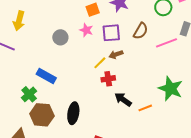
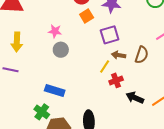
pink star: (86, 30) -> (55, 31), moved
brown semicircle: (141, 31) -> (142, 55), moved
brown arrow: (116, 54) -> (119, 55), turned 40

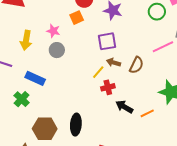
orange square: (87, 16) -> (77, 18), moved
yellow arrow: (17, 42) -> (26, 40), moved
blue rectangle: (55, 90) -> (35, 78), moved
green cross: (42, 112) -> (22, 99), moved

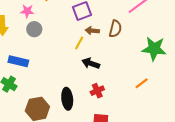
red cross: (108, 87) -> (97, 91), moved
black arrow: (124, 107) -> (91, 63), moved
orange line: (147, 113) -> (142, 83), moved

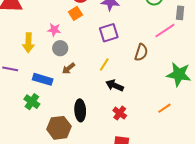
brown arrow: (92, 31) -> (68, 68), moved, turned -48
red cross: (97, 91) -> (120, 113), turned -32
black ellipse: (67, 99) -> (80, 110), moved

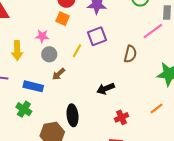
orange square: (75, 13) -> (63, 19), turned -32
yellow line: (104, 64) -> (77, 51), moved
black arrow: (115, 85) -> (106, 89), turned -42
red cross: (120, 113) -> (122, 117), moved, turned 32

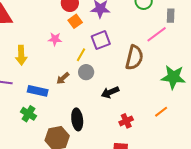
orange square: (63, 19) -> (75, 21), moved, turned 32
pink star: (42, 36) -> (55, 39), moved
gray circle: (49, 54) -> (86, 72), moved
brown semicircle: (130, 54) -> (134, 58), size x1.4

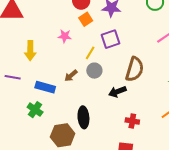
brown semicircle: (134, 58) -> (135, 69), moved
red cross: (126, 121) -> (132, 121), turned 32

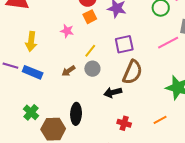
purple square: (110, 39) -> (124, 44), moved
blue rectangle: (45, 87) -> (33, 72), moved
green cross: (35, 110) -> (31, 112), moved

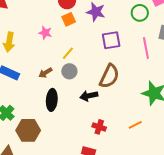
pink line: (168, 43) -> (146, 48), turned -75
purple square: (124, 44) -> (111, 40), moved
black ellipse: (76, 114) -> (52, 100), moved

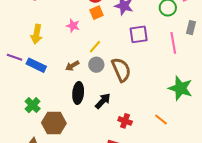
brown semicircle: (109, 76) -> (121, 70), moved, turned -50
black arrow: (89, 96) -> (103, 101), moved, turned 144
orange line: (135, 125) -> (161, 119), turned 64

